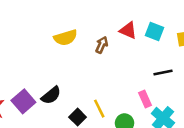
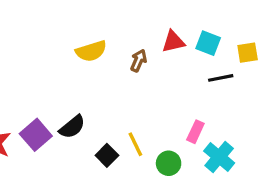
red triangle: (128, 30) -> (173, 42), turned -36
black line: (163, 72) -> (221, 78), moved
pink rectangle: (145, 99) -> (195, 132), turned 49

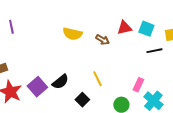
yellow semicircle: (91, 51) -> (72, 34), turned 30
brown arrow: (139, 61) -> (102, 40), turned 96
yellow line: (135, 144) -> (97, 79), moved

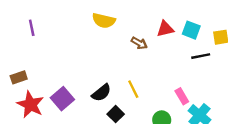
yellow semicircle: (72, 34) -> (104, 21), moved
black semicircle: (60, 82) -> (101, 93), moved
pink rectangle: (138, 85) -> (182, 96), turned -56

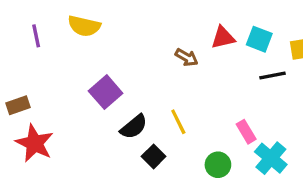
yellow semicircle: (104, 21) -> (84, 26), moved
purple square: (62, 99) -> (106, 92), moved

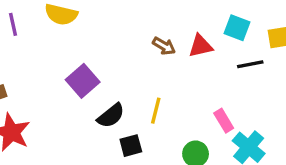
red triangle: (223, 38) -> (200, 46), moved
yellow line: (178, 122) -> (156, 111), turned 40
black square: (154, 156) -> (131, 146), turned 30

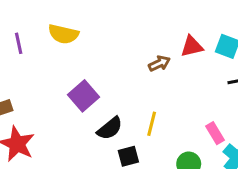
brown arrow: (164, 46) -> (159, 63), turned -55
red triangle: (200, 46) -> (192, 46), moved

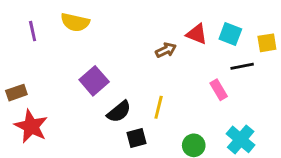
red triangle: (192, 46) -> (197, 34), turned 35
pink rectangle: (215, 133) -> (219, 90), moved

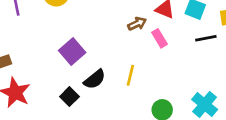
pink rectangle: (219, 90) -> (160, 38), moved
black square: (137, 138) -> (69, 97), moved, turned -30

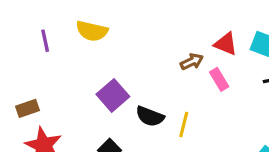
black semicircle: (95, 79) -> (150, 116), moved, turned 60

